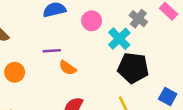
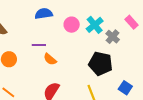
gray cross: (138, 19) -> (113, 37), moved
cyan cross: (119, 39) -> (95, 25), moved

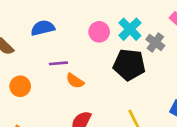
blue semicircle: (44, 14) -> (43, 28), moved
black pentagon: (100, 64) -> (129, 65), moved

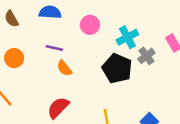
pink circle: (99, 32) -> (90, 25), moved

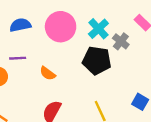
pink circle: (90, 25) -> (61, 27), size x1.6
purple line: (54, 48) -> (18, 58), moved

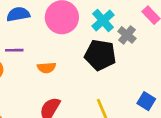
orange semicircle: (48, 73) -> (47, 68), turned -42

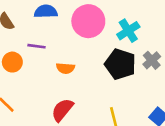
gray cross: (127, 35) -> (152, 60), moved

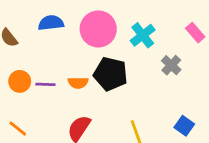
purple line: (36, 46) -> (45, 84), moved
black pentagon: (120, 64) -> (110, 74), moved

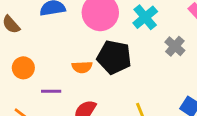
purple line: (45, 84) -> (51, 91), moved

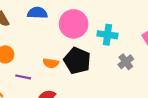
cyan cross: (145, 17) -> (107, 35), turned 36

